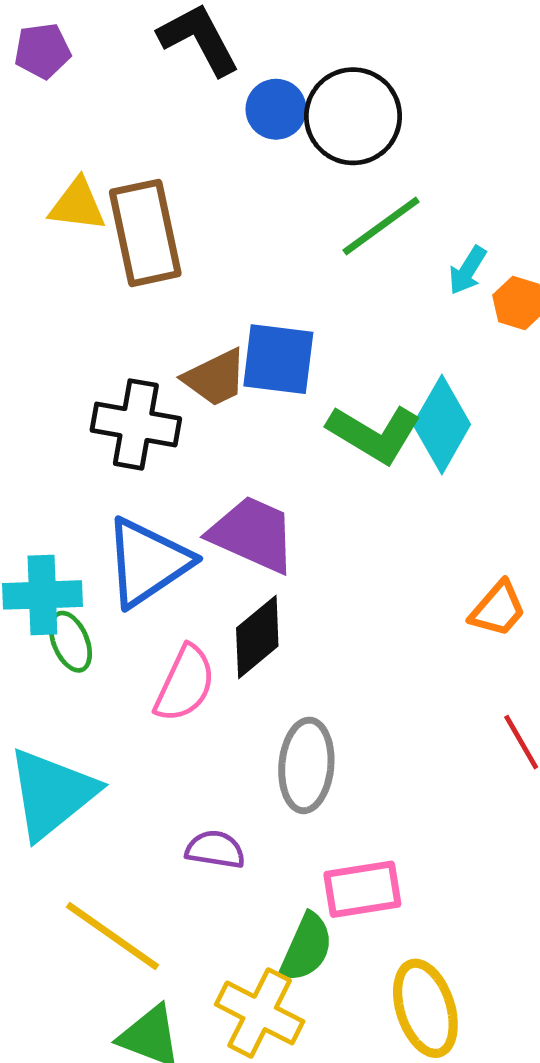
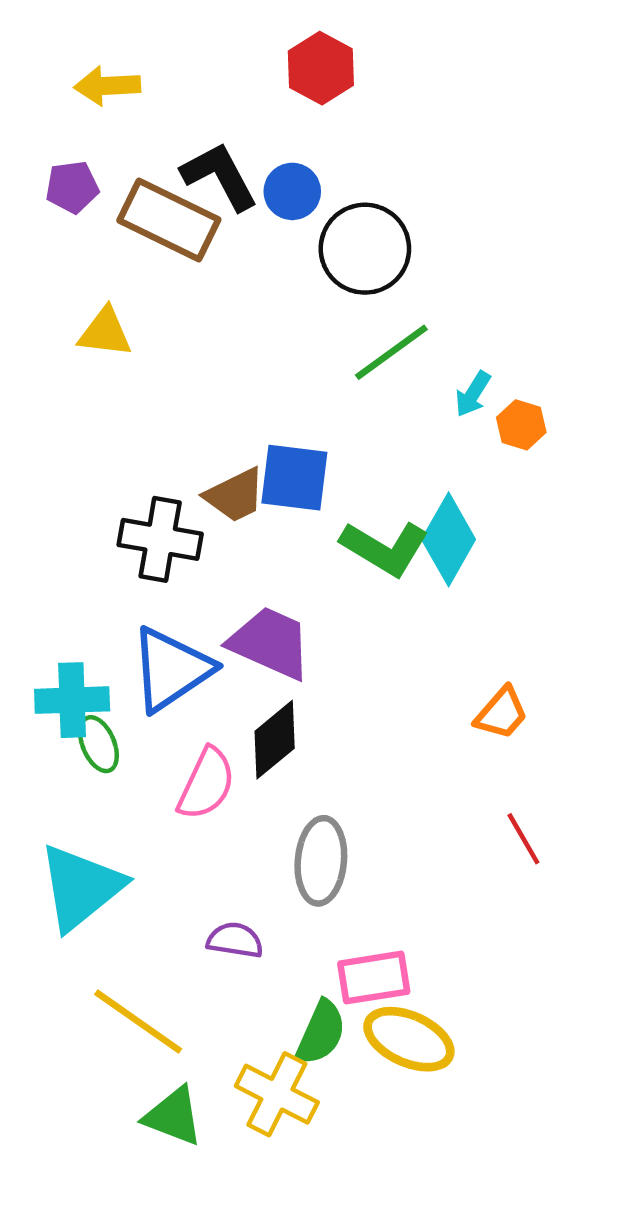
blue circle: (276, 109) -> (292, 191), moved
brown rectangle: (145, 233) -> (169, 220), moved, turned -52
yellow ellipse: (425, 1008) -> (409, 1039), moved, turned -48

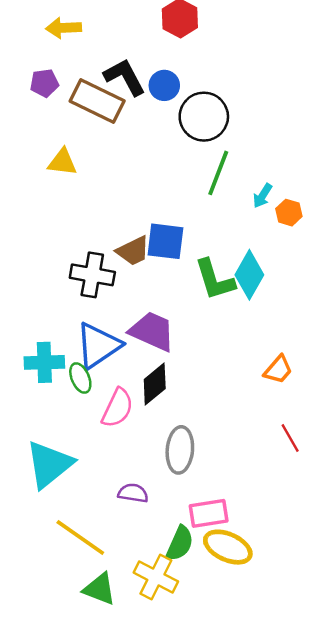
green line: (391, 352) -> (218, 173), turned -33
green L-shape: (385, 548) -> (215, 280), turned 42
green ellipse: (98, 744) -> (80, 378), moved

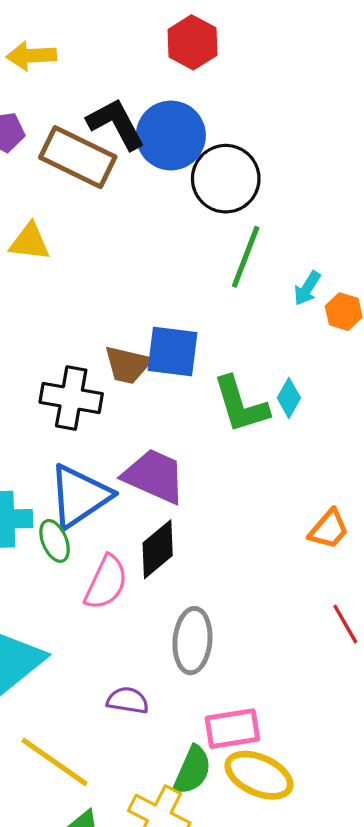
blue circle: (164, 85) -> (171, 135), size x1.6
brown trapezoid: (133, 251) -> (128, 365), turned 39
cyan diamond: (249, 275) -> (289, 398), size x0.6

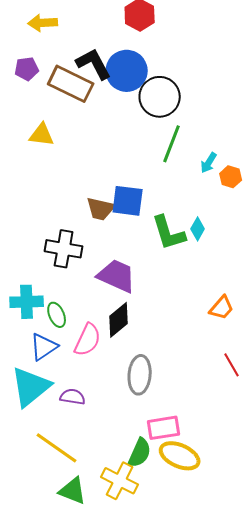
black cross: (71, 398) -> (64, 249), moved
blue triangle: (79, 496) -> (44, 347), moved, size x0.7
purple semicircle: (128, 700) -> (73, 397), moved

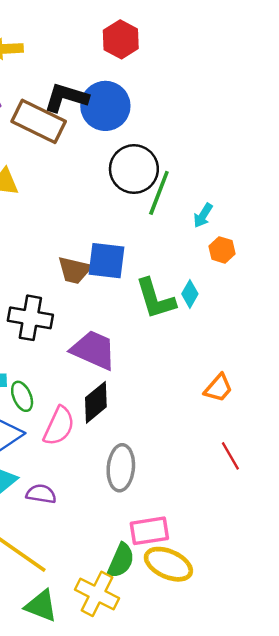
black L-shape: (94, 64) -> (66, 98), turned -45
black circle: (160, 97) -> (134, 169), moved
orange hexagon: (231, 177) -> (222, 250), moved

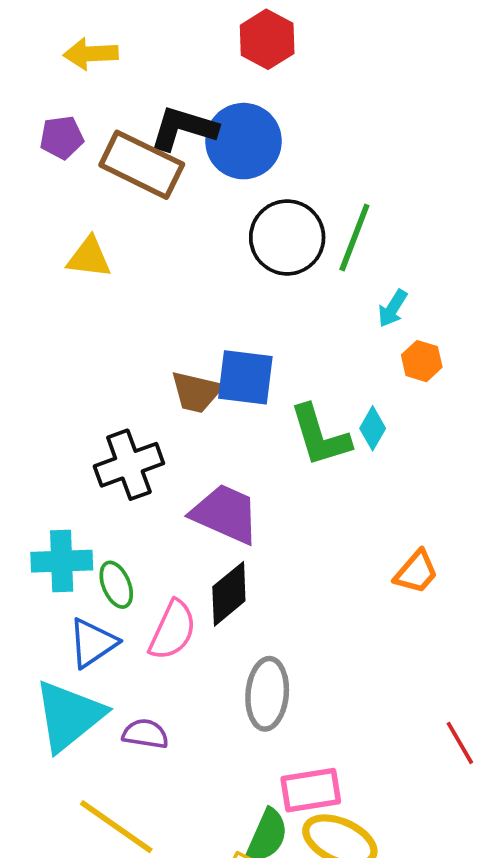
green line: (159, 193) -> (354, 237), moved
black cross: (30, 318) -> (129, 465), turned -30
red line: (230, 456) -> (460, 743), moved

